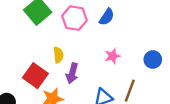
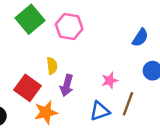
blue semicircle: (107, 17) -> (140, 38), moved
pink star: (112, 56) -> (110, 80), moved

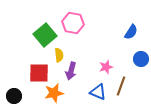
green square: (30, 19) -> (45, 35), moved
red square: (27, 88) -> (39, 73), turned -35
blue triangle: (100, 111) -> (98, 92), turned 42

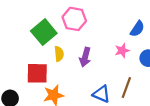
pink star: (106, 67) -> (122, 51), moved
purple arrow: (71, 71) -> (85, 57), moved

